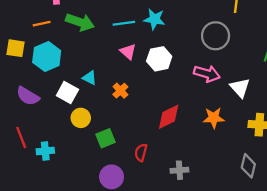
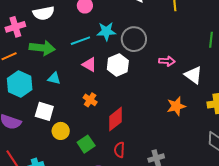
gray circle: (216, 36) -> (134, 39), moved
pink arrow: (207, 74) -> (167, 61), moved, size x0.7
cyan triangle: (90, 78) -> (54, 78), moved
red diamond: (169, 117) -> (115, 119), moved

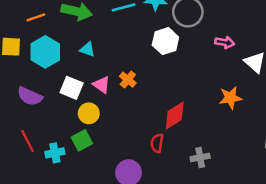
pink triangle: (89, 65) -> (102, 85), moved
red diamond: (115, 119) -> (175, 115), moved
green square: (86, 144) -> (82, 140), moved

